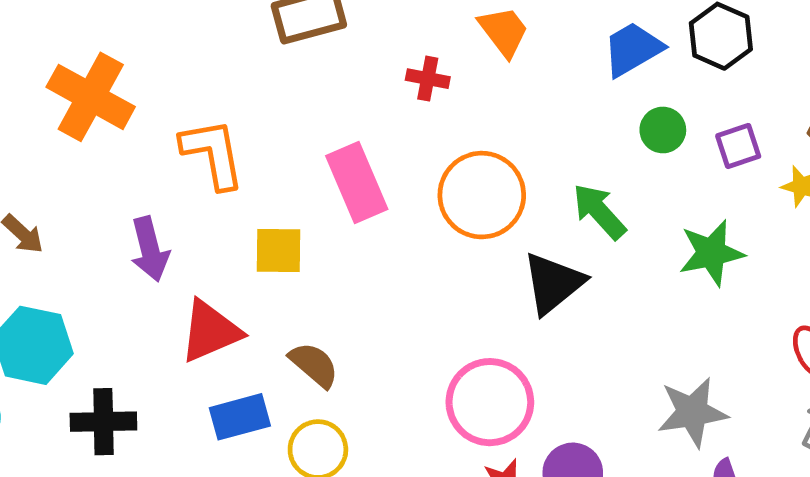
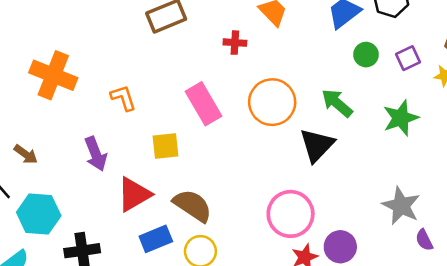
orange L-shape: (213, 154) -> (123, 98), size x0.7
brown semicircle: (314, 365) -> (193, 206), size x1.4
gray star: (692, 412) -> (401, 206), turned -30

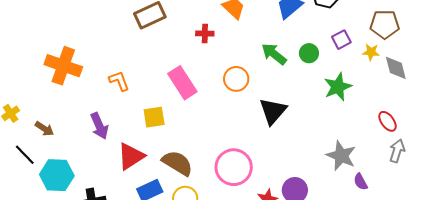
green circle: (366, 55) -> (309, 53), moved
orange circle: (272, 102) -> (236, 79), size x0.7
green arrow: (337, 103) -> (274, 54), moved
pink circle: (291, 214) -> (234, 167), moved

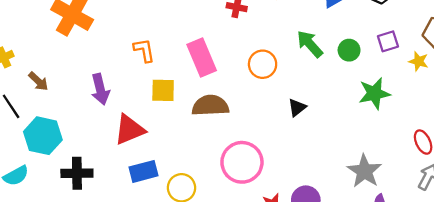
orange L-shape: (119, 81) -> (144, 50), moved
black triangle: (273, 111) -> (297, 108), size x0.6
brown semicircle: (177, 163) -> (210, 106), moved, turned -44

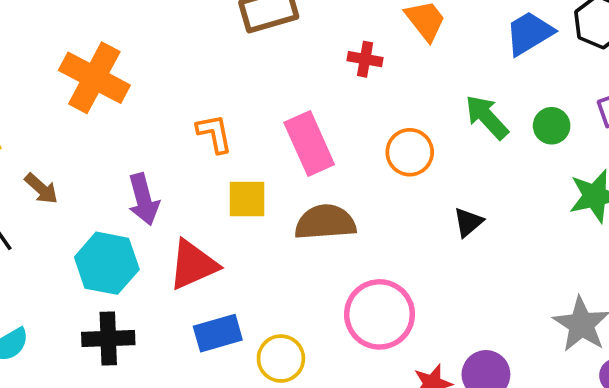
cyan hexagon: (43, 136) -> (107, 263), moved

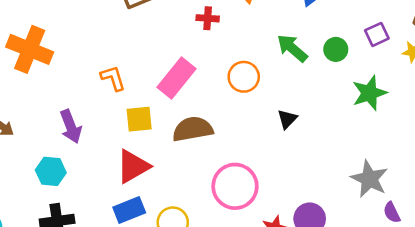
pink rectangle: (309, 144) -> (176, 78), turned 69
cyan hexagon: (107, 263) -> (51, 171), size x0.7
red triangle: (193, 265) -> (133, 166), moved

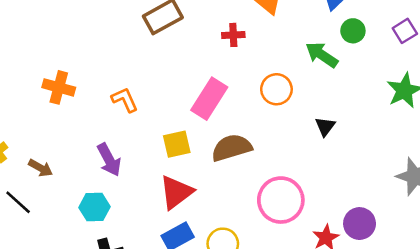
orange cross: (30, 49) -> (59, 87), size x0.7
green circle: (336, 49) -> (353, 31), moved
orange L-shape: (113, 78) -> (125, 100), moved

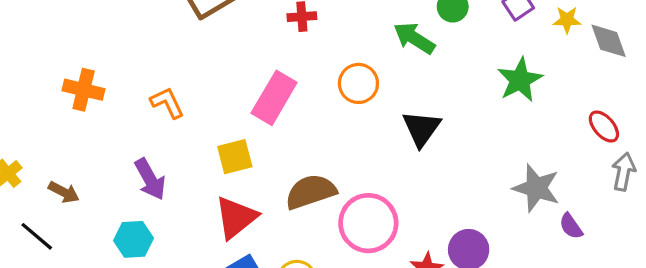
black triangle: (325, 126) -> (421, 128), size x1.5
brown semicircle: (232, 148) -> (311, 192), moved

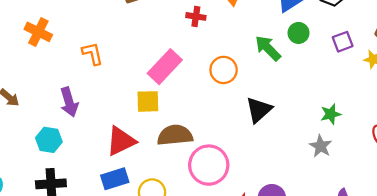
green star: (520, 80) -> (331, 114), moved, size x0.7
yellow square: (235, 157) -> (148, 101), moved
gray star: (536, 188) -> (321, 146), moved, size x0.7

